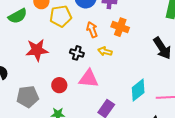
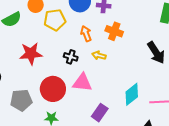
red circle: (59, 85) -> (53, 89), size x1.6

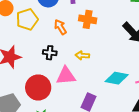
yellow arrow: (99, 55) -> (82, 55), moved
cyan diamond: (132, 94) -> (117, 78), turned 60

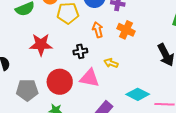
black cross: (50, 53) -> (80, 51), turned -32

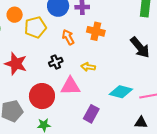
red star: (41, 45) -> (16, 64), turned 30

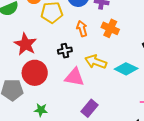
yellow arrow: (88, 67) -> (96, 62), size x1.5
cyan diamond: (121, 92) -> (126, 69), moved
red circle: (42, 96) -> (35, 73), moved

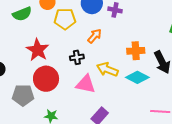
orange cross: (110, 28) -> (136, 51), moved, turned -30
orange arrow: (82, 29) -> (95, 36), turned 56

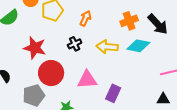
pink triangle: (86, 84) -> (87, 80), moved

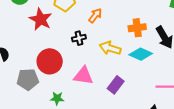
red star: (35, 48) -> (41, 19), moved
purple rectangle: (113, 93) -> (116, 85), moved

